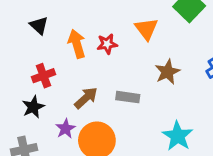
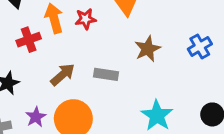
red cross: (43, 76) -> (29, 40), moved
purple star: (66, 129) -> (36, 117), moved

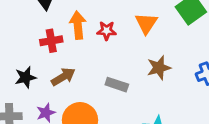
brown arrow: (63, 75) -> (63, 77), moved

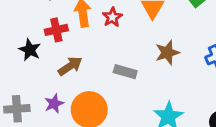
red star: (107, 31) -> (112, 17), turned -30
black star: (25, 77) -> (30, 50), moved, turned -30

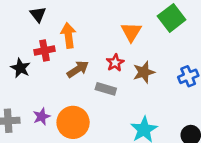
red star: (112, 17) -> (115, 63), moved
brown arrow: (70, 66) -> (78, 69), moved

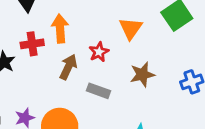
red star: (115, 63) -> (99, 52), moved
brown arrow: (78, 69) -> (68, 67), turned -35

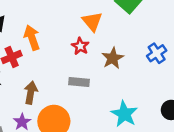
red star: (99, 52) -> (80, 46), moved
brown arrow: (68, 67) -> (31, 93), moved

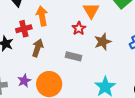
brown arrow: (31, 93) -> (38, 48), moved

